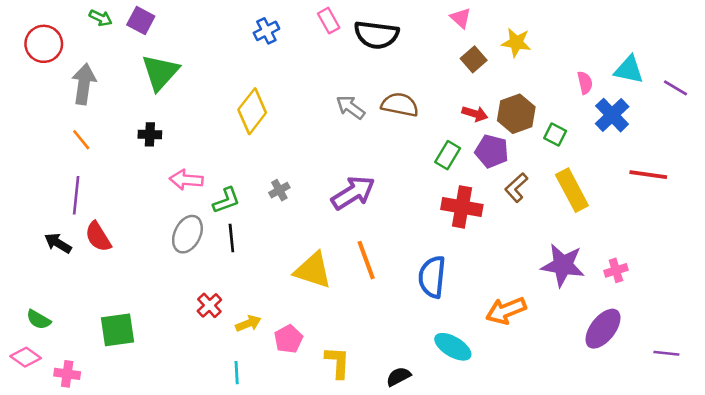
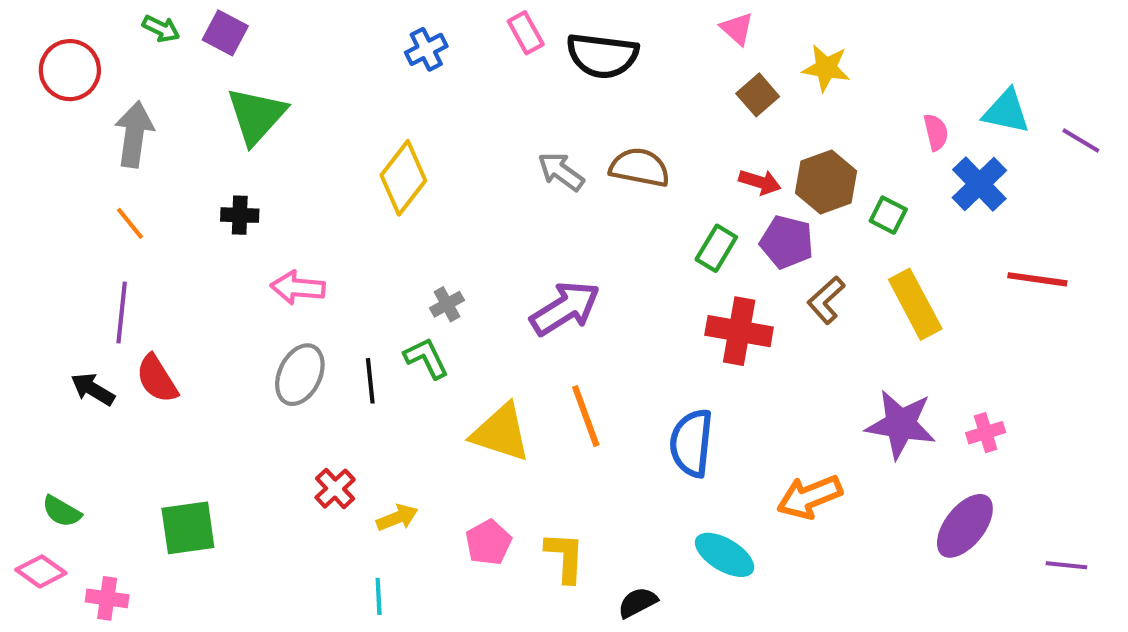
green L-shape: (226, 200) -> (426, 358), moved, turned -96
pink pentagon: (288, 339) -> (488, 542), moved
yellow L-shape: (338, 362) -> (565, 557), moved

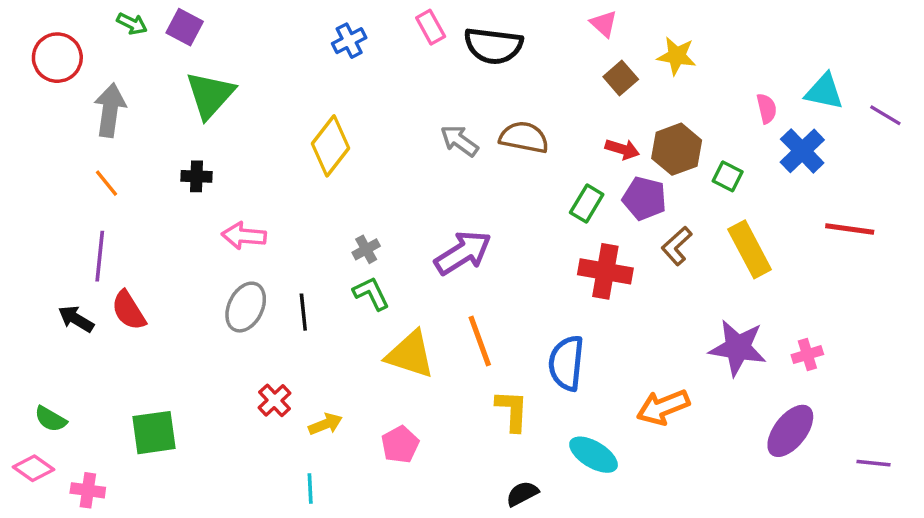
green L-shape: (426, 358) -> (371, 293), moved
yellow L-shape: (565, 557) -> (512, 411), moved

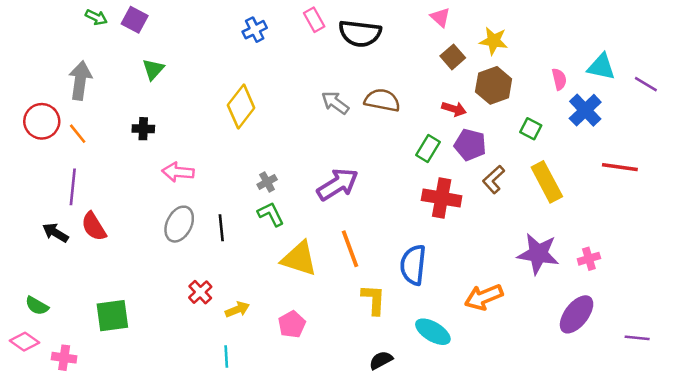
red circle: (57, 58) -> (42, 121), moved
green triangle: (210, 95) -> (153, 69), size x0.6
brown hexagon: (677, 149) -> (494, 85), moved

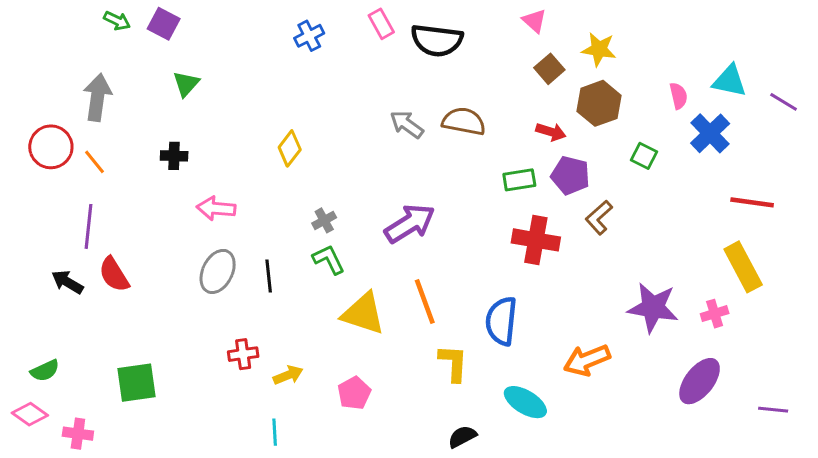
yellow diamond: (241, 106) -> (290, 148), moved, size x0.7
green rectangle: (428, 149) -> (519, 180), turned 50
yellow rectangle: (547, 182) -> (743, 267), moved
red cross: (200, 292) -> (243, 354), turned 35
green semicircle: (37, 306) -> (45, 371), turned -55

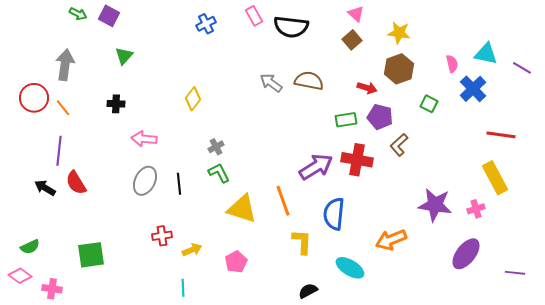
brown square: (549, 69) -> (352, 40), moved
purple arrow: (410, 223) -> (316, 167), moved

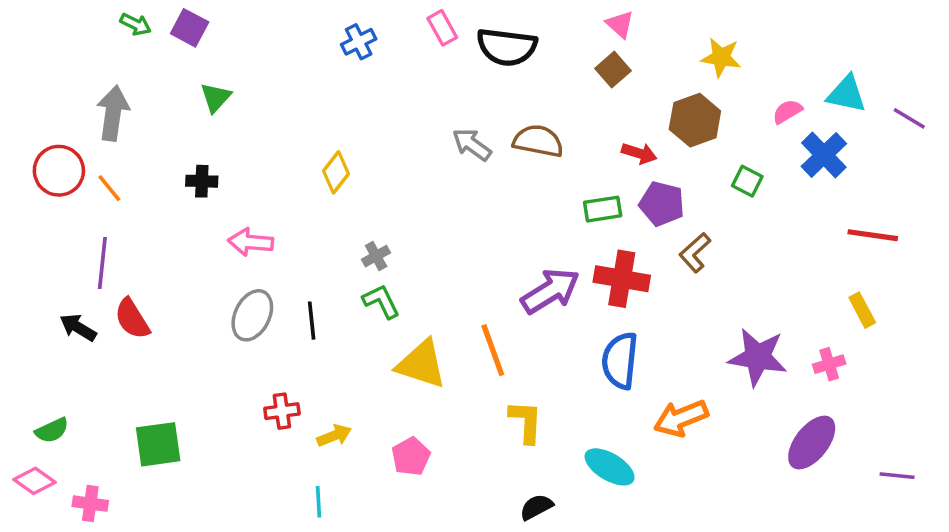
yellow star: (399, 33) -> (721, 57), moved
pink semicircle: (452, 64) -> (787, 111), turned -108
yellow rectangle: (495, 178) -> (862, 310), size x0.6
blue semicircle: (334, 214) -> (620, 361), moved

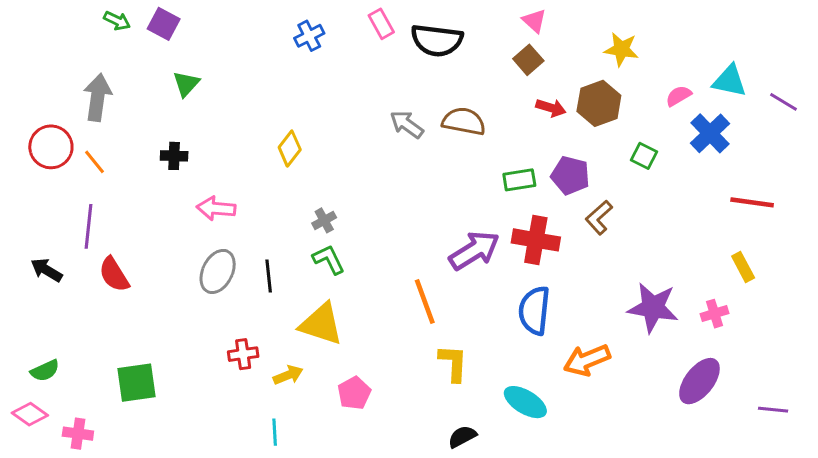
red arrow: (639, 153) -> (551, 108), moved
black arrow: (78, 328) -> (46, 270), moved
yellow triangle: (421, 364) -> (321, 324), moved

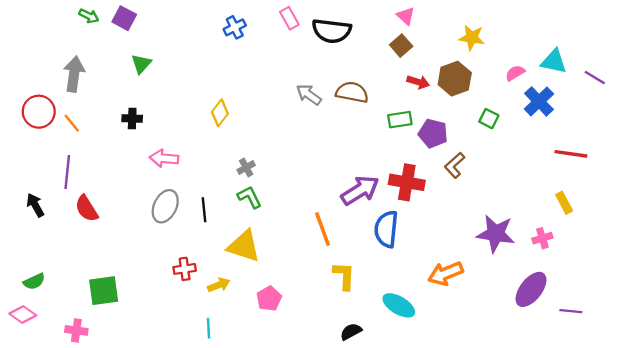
green rectangle: (519, 180) -> (400, 120), moved
black arrow: (46, 270) -> (35, 205), turned 30
blue semicircle: (534, 311) -> (386, 229), moved
purple line: (773, 410) -> (571, 311), moved
pink cross: (78, 434) -> (76, 330), moved

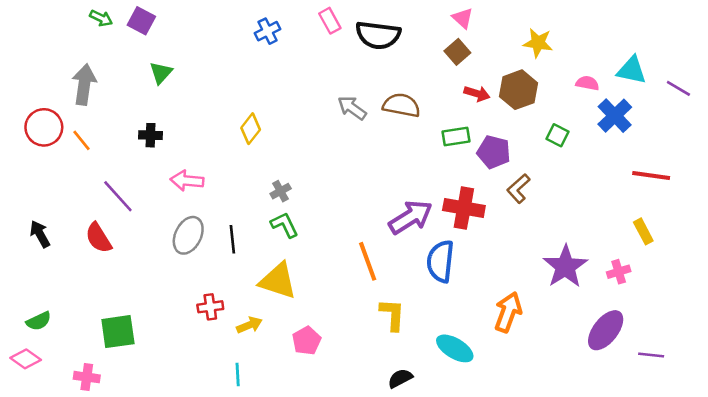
pink semicircle: (515, 73) -> (587, 83), turned 42
purple line: (67, 172) -> (118, 196), moved, turned -48
purple star: (496, 234) -> (565, 267), turned 30
orange arrow: (446, 273) -> (508, 312), turned 132

